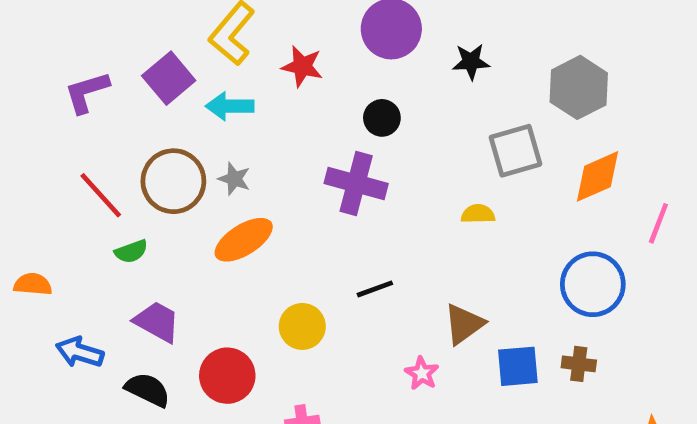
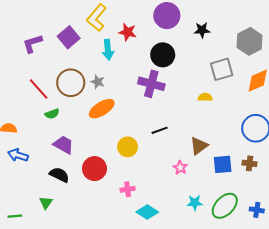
cyan arrow: (230, 106) -> (108, 50), moved, turned -96
black circle: (382, 118) -> (163, 55), size x1.5
blue arrow: (80, 352) -> (18, 155), moved

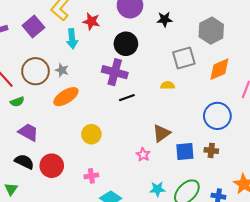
black line: (160, 130) -> (127, 98), moved
red circle: (94, 169) -> (52, 166), moved

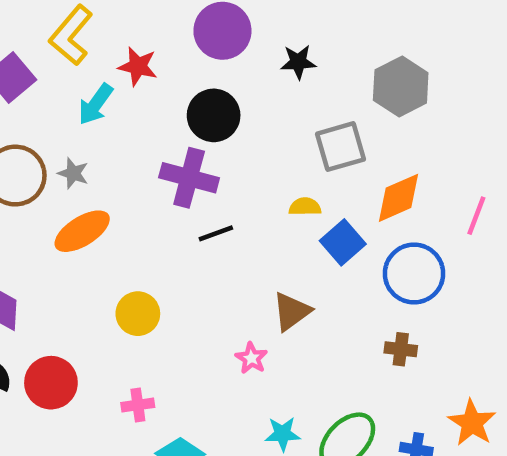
cyan arrow: (72, 39) -> (96, 104), turned 42
orange diamond: (219, 69) -> (398, 198), moved
blue square: (185, 151) -> (343, 242), moved, turned -36

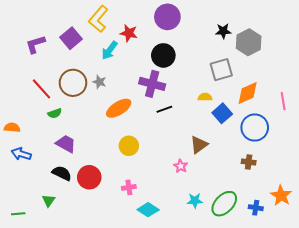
black star: (298, 62) -> (223, 31), moved
pink line: (476, 216) -> (283, 101), turned -30
orange ellipse: (82, 231) -> (119, 108), moved

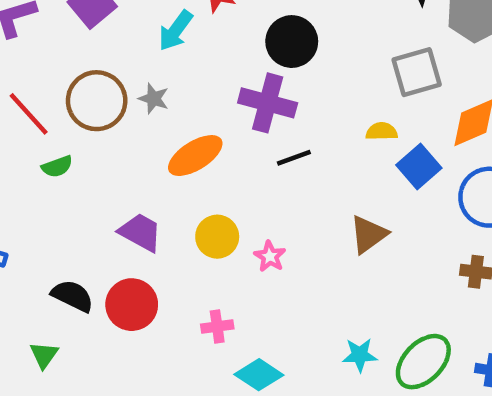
purple trapezoid: (66, 144) -> (140, 232), moved
pink star: (181, 166) -> (270, 256), moved

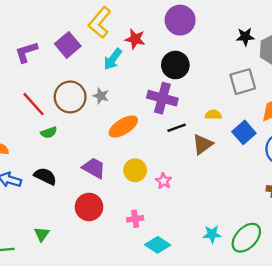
yellow semicircle: (382, 131) -> (213, 115), moved
brown triangle: (368, 234) -> (203, 144), moved
black semicircle: (73, 296) -> (45, 176), moved

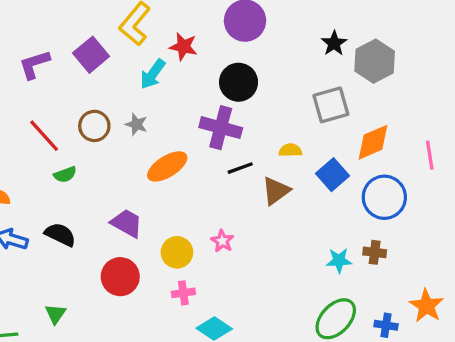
black star: (245, 37) -> (334, 43), turned -30
brown circle: (70, 97) -> (94, 126), size x0.7
yellow circle: (135, 170) -> (177, 252), moved
cyan star: (212, 234) -> (339, 260), moved

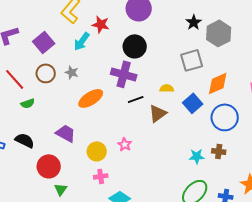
purple square: (91, 55) -> (44, 42), moved
red circle: (120, 277) -> (49, 166), moved
green triangle: (55, 314) -> (61, 189), moved

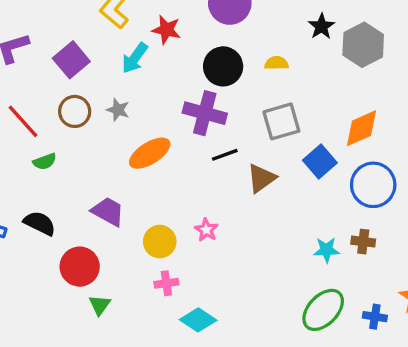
gray square: (192, 60) -> (281, 121), moved
yellow semicircle: (167, 88) -> (276, 63), moved

